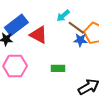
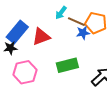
red triangle: (39, 35) -> (41, 37), turned -36
green rectangle: (58, 68) -> (67, 65), size x1.5

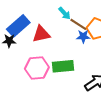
cyan arrow: (61, 13) -> (64, 13), turned -88
pink hexagon: (25, 72) -> (37, 68), moved

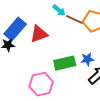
blue star: (83, 36) -> (87, 59), moved
pink hexagon: (37, 68) -> (41, 84), moved

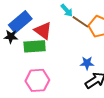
red triangle: (39, 34) -> (43, 31), turned 48
green rectangle: (65, 63) -> (35, 46), moved

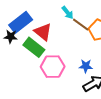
green rectangle: (35, 46) -> (34, 47), turned 40
pink hexagon: (37, 80) -> (53, 67), moved

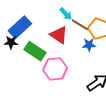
red triangle: (43, 32) -> (59, 35), moved
blue star: (86, 66) -> (89, 45), moved

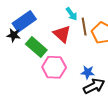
brown line: (80, 25) -> (84, 27), turned 42
blue star: (89, 45) -> (88, 72), moved

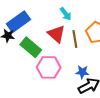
brown line: (84, 27) -> (75, 39), moved

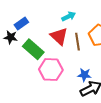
cyan arrow: (66, 14) -> (69, 16), turned -80
blue rectangle: (18, 22) -> (21, 23), size x0.6

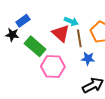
cyan arrow: (69, 16) -> (71, 21), moved, turned 48
blue star: (84, 75) -> (88, 59), moved

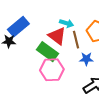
blue rectangle: (23, 21) -> (18, 27), size x1.5
green rectangle: (35, 46) -> (48, 52), moved

